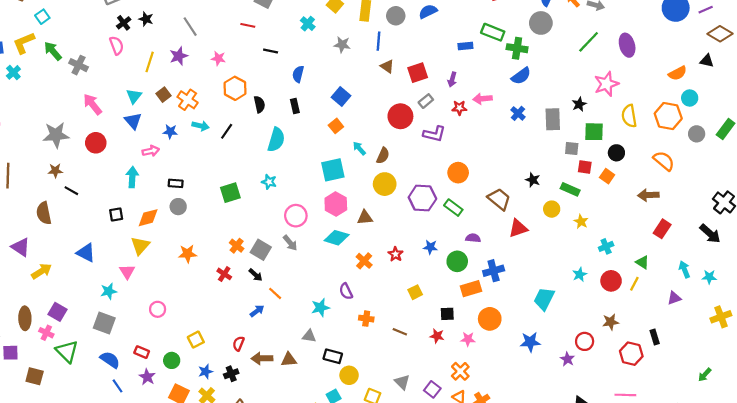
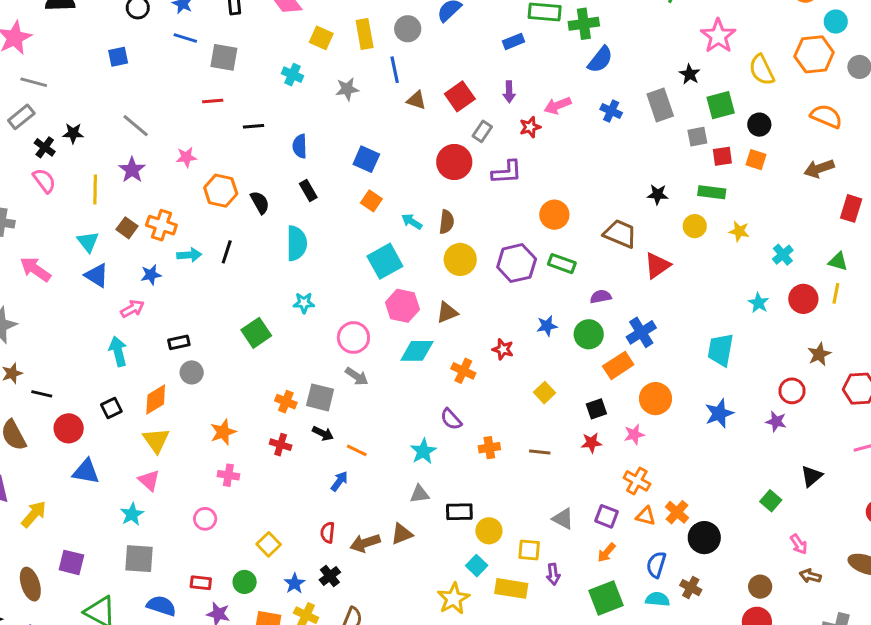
red circle: (96, 143) -> (69, 428), moved
pink cross: (46, 333) -> (228, 475), moved

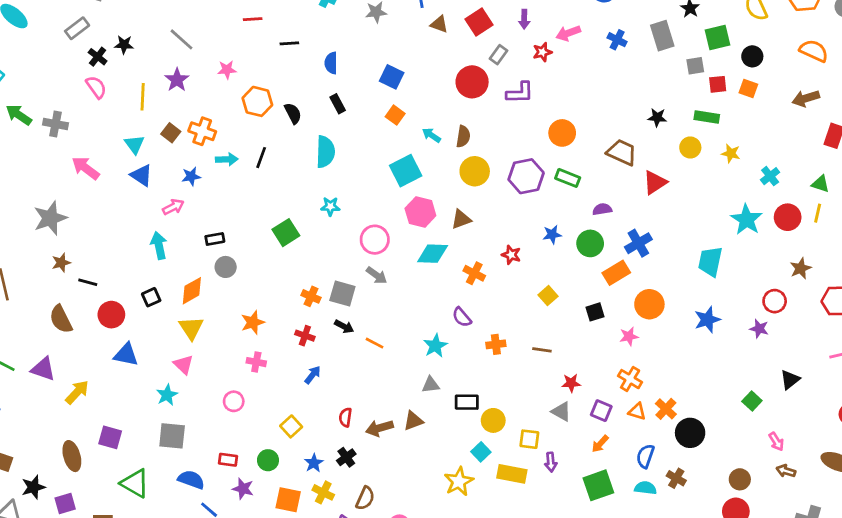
cyan star: (759, 303) -> (746, 220), size x1.6
red star: (591, 443) -> (571, 383), moved
blue arrow: (339, 481) -> (313, 375), moved

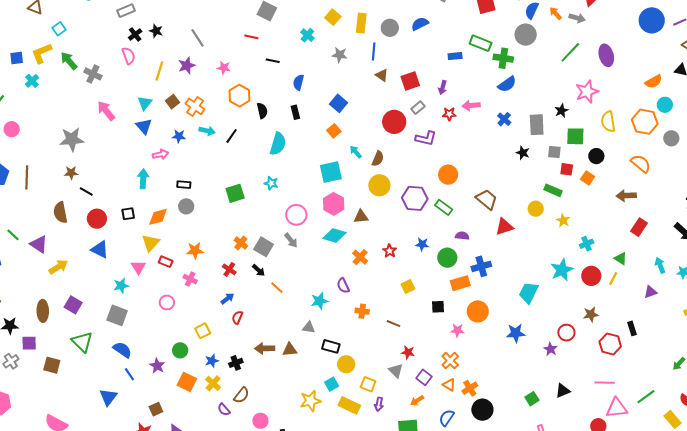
black star: (657, 117) -> (523, 153), moved
red semicircle: (345, 417) -> (237, 317), moved
red rectangle: (228, 460) -> (166, 262), moved

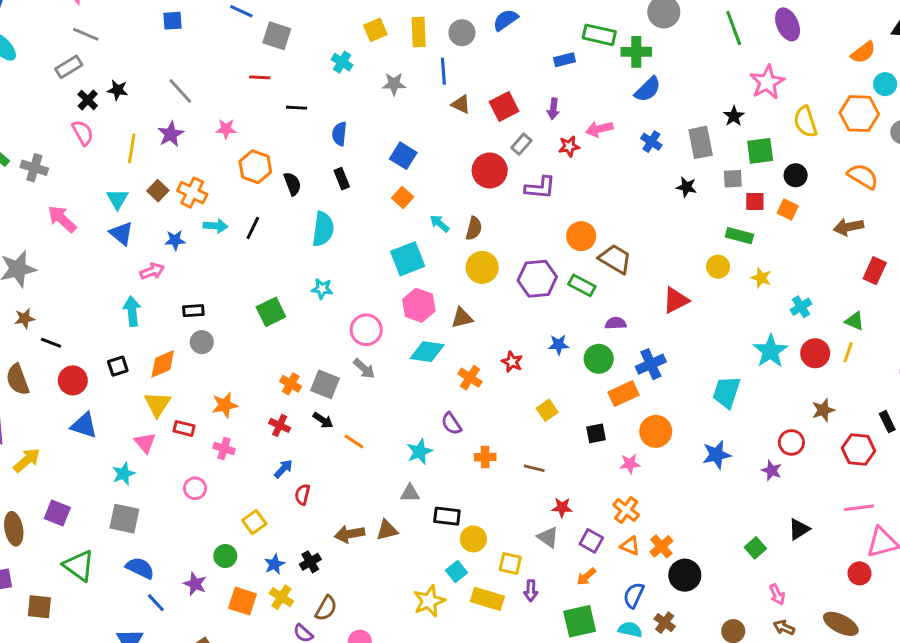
yellow square: (333, 17) -> (375, 30), turned 35
green line: (570, 52) -> (734, 28), turned -55
brown trapezoid: (487, 199) -> (615, 259), moved

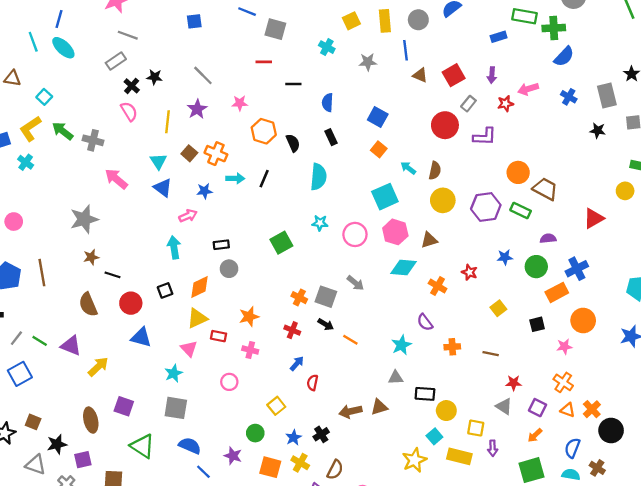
pink circle: (366, 330) -> (355, 234), moved
yellow triangle: (158, 404) -> (197, 318), turned 35

